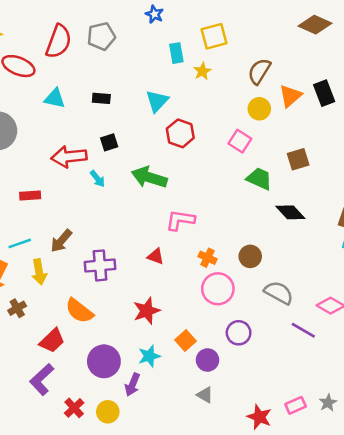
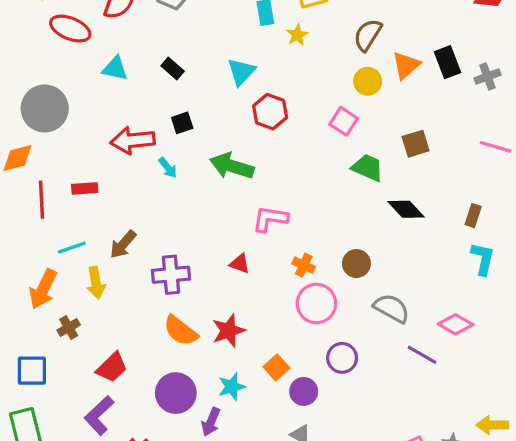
black rectangle: (101, 98) -> (173, 69), turned 36
orange semicircle: (79, 311) -> (181, 331), moved

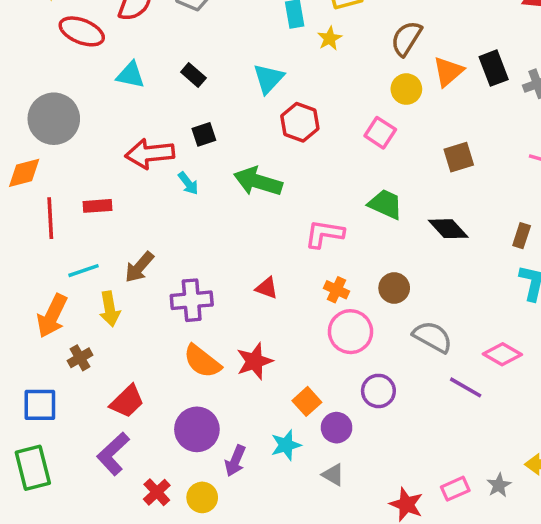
green trapezoid: (368, 168) -> (385, 204), moved
pink L-shape: (270, 219) -> (324, 234), moved
cyan star: (232, 387) -> (286, 445), moved

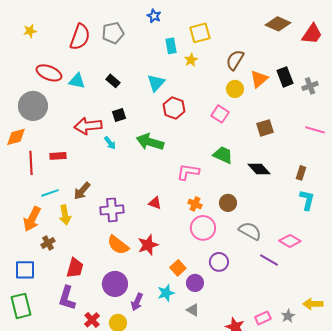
red ellipse: (82, 31) -> (49, 73), moved
red trapezoid: (127, 401) -> (75, 268), turned -30
purple L-shape: (113, 454) -> (67, 298), turned -30

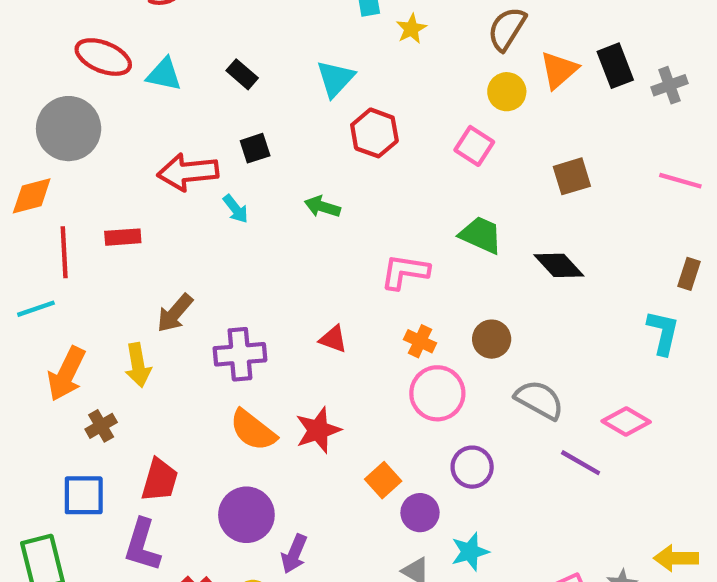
green arrow: (150, 142) -> (322, 207), size x0.6
brown rectangle: (301, 173) -> (689, 274), moved
cyan line: (50, 193) -> (36, 309), moved
blue square: (25, 270) -> (84, 495), moved
cyan star: (166, 293) -> (470, 552), moved

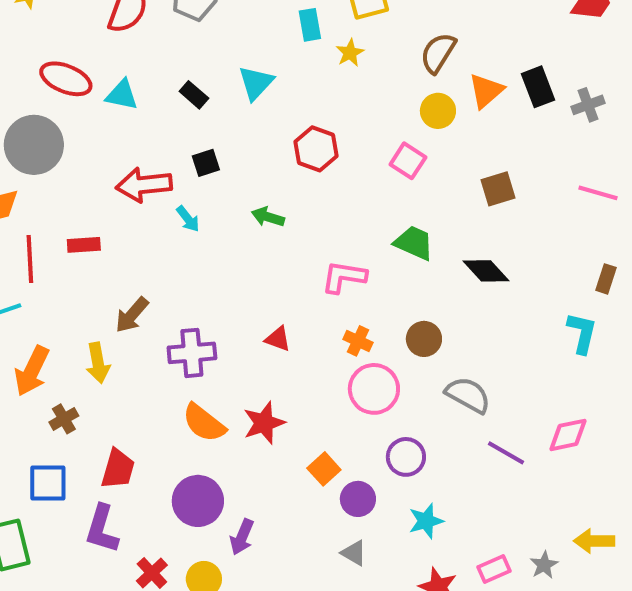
cyan triangle: (335, 79) -> (256, 83), moved
pink diamond: (626, 422) -> (568, 435), moved, turned -42
cyan star: (470, 552) -> (426, 521), moved

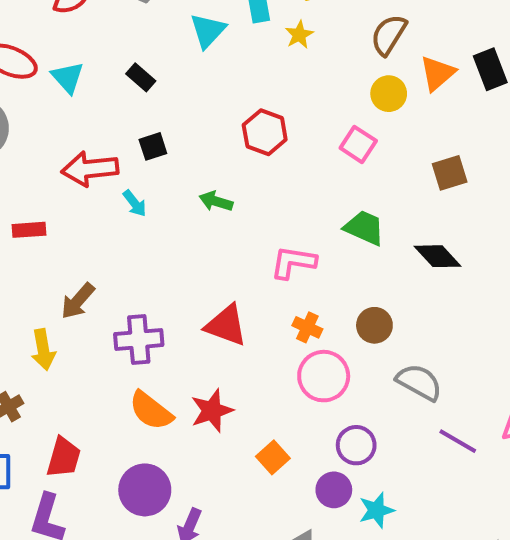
cyan triangle: (256, 83) -> (208, 31), moved
cyan triangle: (122, 95) -> (68, 77), turned 36
red triangle: (278, 339) -> (226, 325), size x1.6
purple circle: (358, 499) -> (334, 490), moved

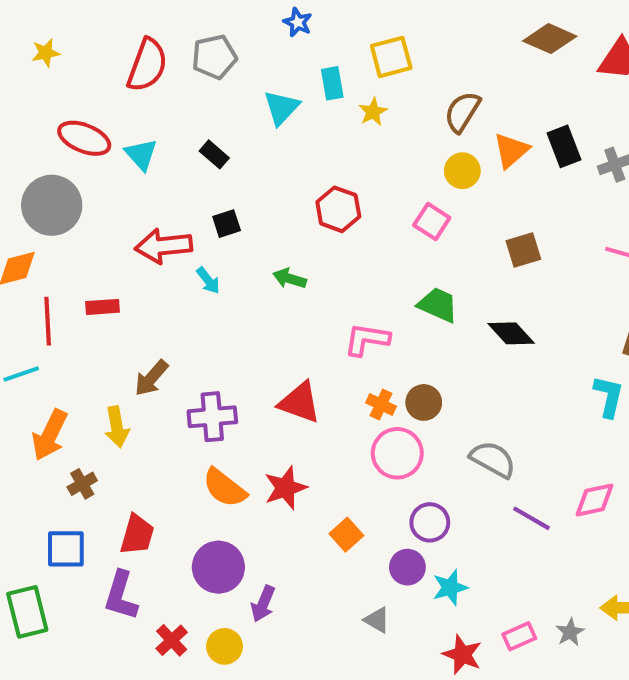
brown circle: (374, 325) -> (424, 402), moved

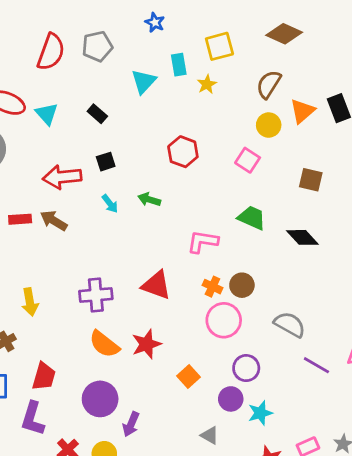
brown diamond: (550, 39) -> (284, 34), moved
brown square: (523, 250) -> (311, 180), turned 30
cyan arrow: (208, 280) -> (110, 204), moved
brown arrow: (151, 378) -> (54, 221), moved, turned 80

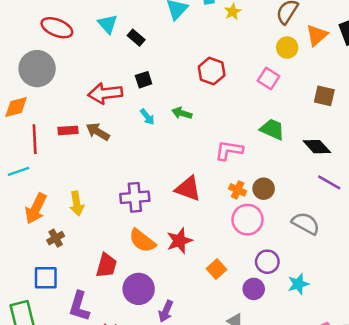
cyan triangle: (47, 114) -> (108, 24), moved
purple line: (316, 365) -> (329, 182), moved
red trapezoid: (44, 376) -> (106, 265), moved
cyan star: (260, 413) -> (298, 284), moved

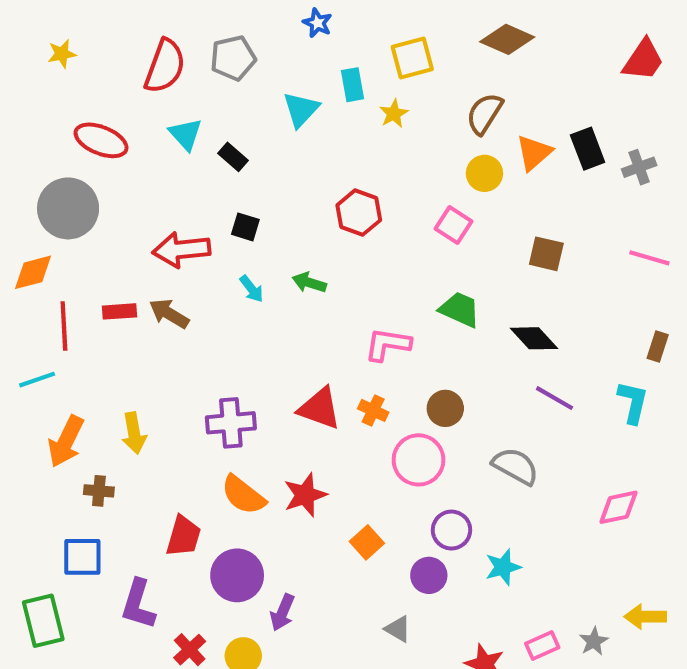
black square: (144, 80) -> (245, 227), turned 35
orange cross: (238, 190) -> (373, 410), moved
brown cross: (56, 238) -> (99, 491), turned 35

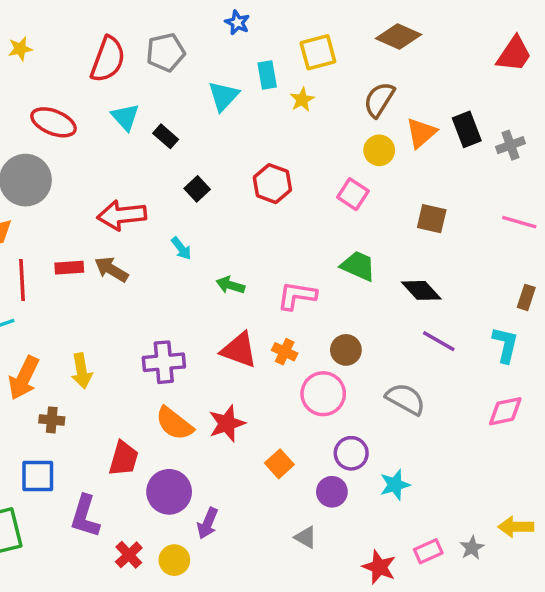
black square: (245, 227) -> (197, 189), moved, turned 30
green arrow: (309, 283) -> (230, 285), moved
pink diamond: (618, 507) -> (505, 411), moved

